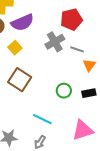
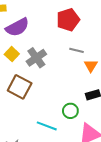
gray cross: (55, 42) -> (36, 58), moved
green circle: (64, 91) -> (70, 111), moved

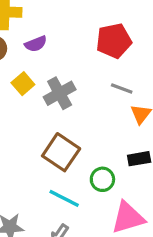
purple semicircle: (17, 27) -> (36, 44), size x0.6
brown square: (20, 87) -> (61, 152), moved

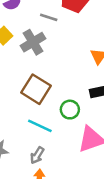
gray line: (122, 89) -> (49, 17), moved

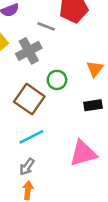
green circle: (70, 110) -> (57, 80), moved
cyan line: (40, 126) -> (31, 137), turned -55

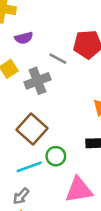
green circle: (57, 80) -> (56, 156), moved

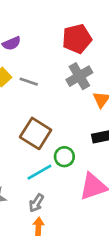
gray line: (58, 59) -> (29, 82), moved
gray cross: (37, 81) -> (79, 76), moved

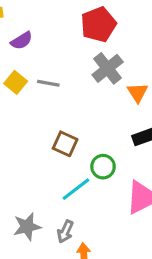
brown square: (36, 133) -> (65, 144), size x0.7
gray arrow: (36, 203) -> (65, 232), moved

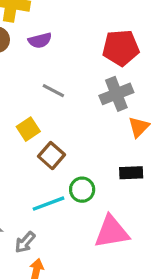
yellow square: (16, 82) -> (28, 129), moved

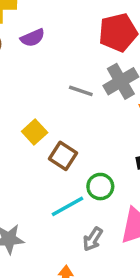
gray line: (53, 91) -> (81, 91), moved
gray arrow: (25, 242) -> (93, 239), moved

